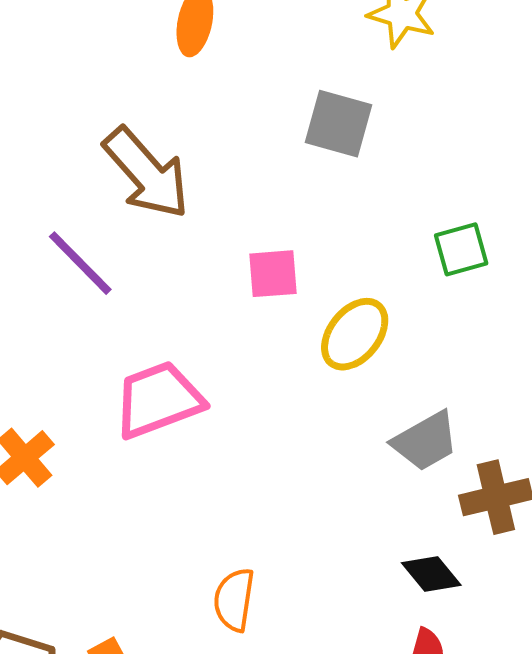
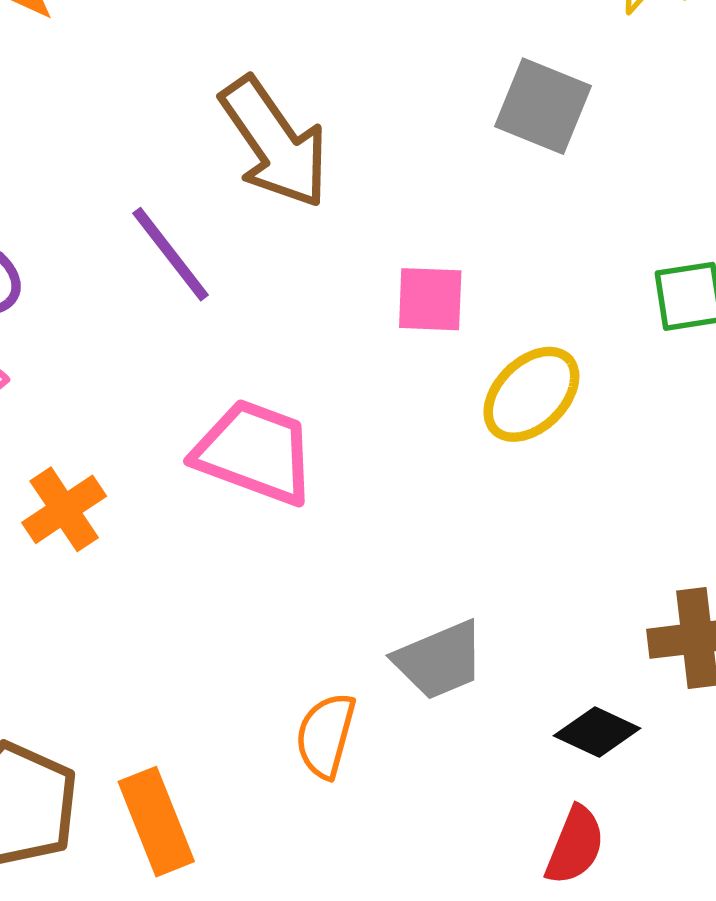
pink trapezoid: (158, 400) -> (255, 452), turned 34
gray trapezoid: (425, 441) -> (439, 660), moved
black diamond: (431, 574) -> (597, 732), turned -32

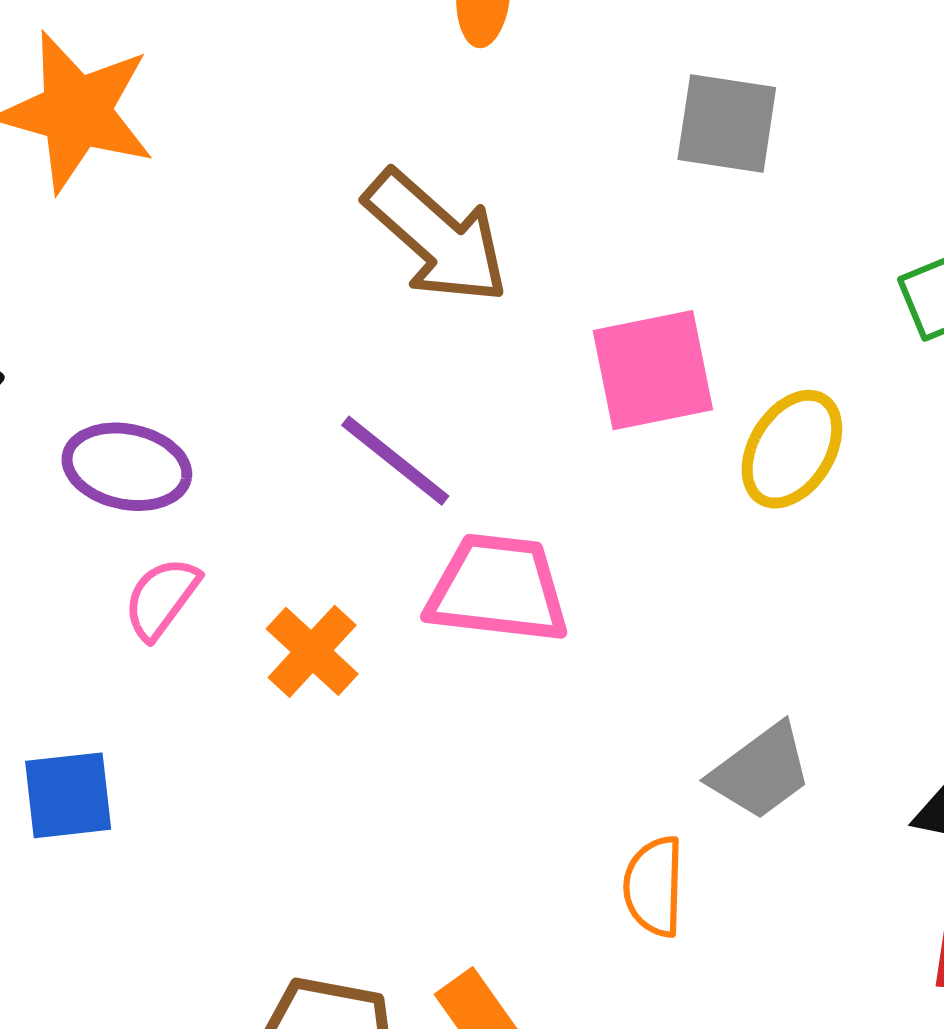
purple line: (171, 254) -> (395, 461), moved
pink square: (430, 299) -> (653, 370), size x1.5
orange cross: (64, 509) -> (312, 651), moved

